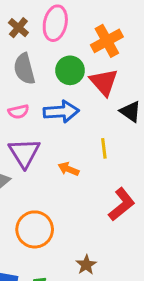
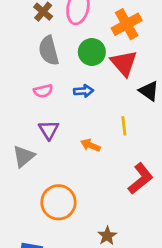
blue arrow: (61, 112) -> (83, 91), size x0.6
purple triangle: (24, 153) -> (49, 130), size x0.7

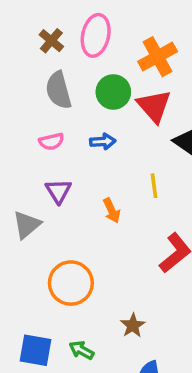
orange arrow: (90, 145) -> (112, 211), turned -138

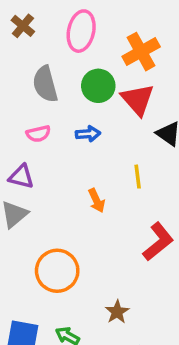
brown cross: (51, 41) -> (23, 26), moved
purple triangle: (58, 191) -> (21, 177), moved, turned -44

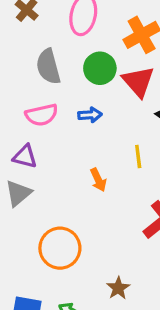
pink semicircle: (38, 134) -> (42, 115), size x1.4

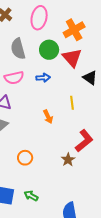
orange circle: (60, 248) -> (25, 158), size x0.6
brown star: (118, 288) -> (68, 160), moved

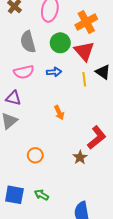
yellow line: (72, 103) -> (84, 79), moved

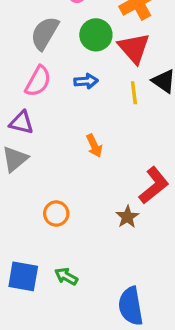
gray semicircle: (28, 42) -> (45, 33), turned 45
pink semicircle: (24, 72) -> (38, 81), turned -48

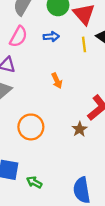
orange circle: (56, 214) -> (31, 127), size x1.5
green arrow: (66, 276) -> (34, 182), moved

